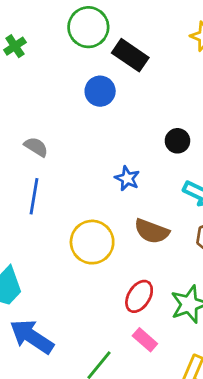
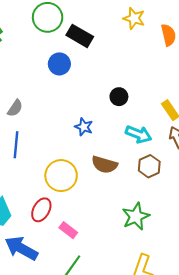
gray semicircle: (36, 147) -> (15, 108), turned 96
red ellipse: (139, 296) -> (41, 210), moved
pink rectangle: (145, 340) -> (68, 230), moved

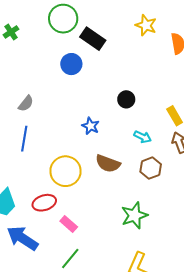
cyan arrow: (139, 134) -> (143, 137), size x0.7
red ellipse: (41, 210) -> (44, 203), turned 40

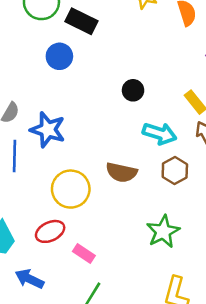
blue star: (91, 126) -> (48, 130), moved, size x1.6
cyan arrow: (143, 137) -> (160, 133), size x1.5
blue arrow: (23, 238) -> (29, 279), size x0.7

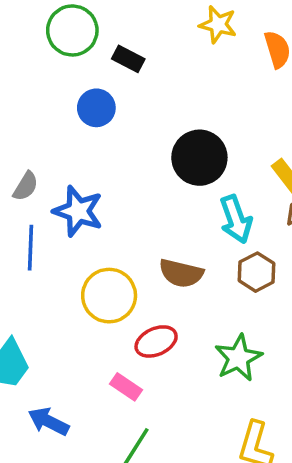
black rectangle: (81, 21) -> (128, 59), size x0.7
black circle: (133, 90) -> (199, 158), size x1.8
cyan arrow: (160, 133) -> (236, 219), turned 52
red ellipse: (50, 231) -> (156, 341), moved

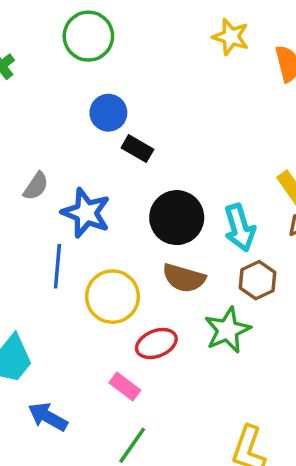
black rectangle: (128, 59) -> (137, 149), moved
black circle: (199, 158) -> (177, 218), moved
blue line: (30, 248) -> (57, 266), moved
green star: (238, 358) -> (227, 330), moved

